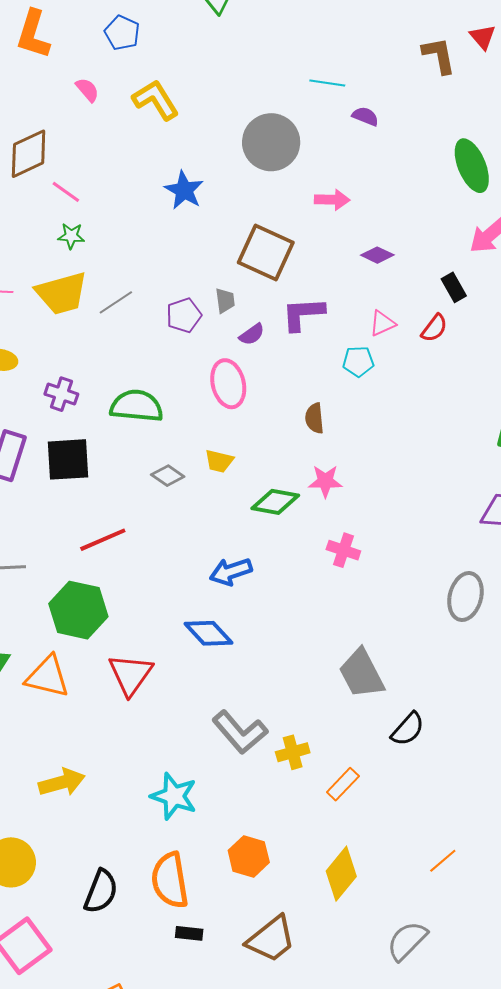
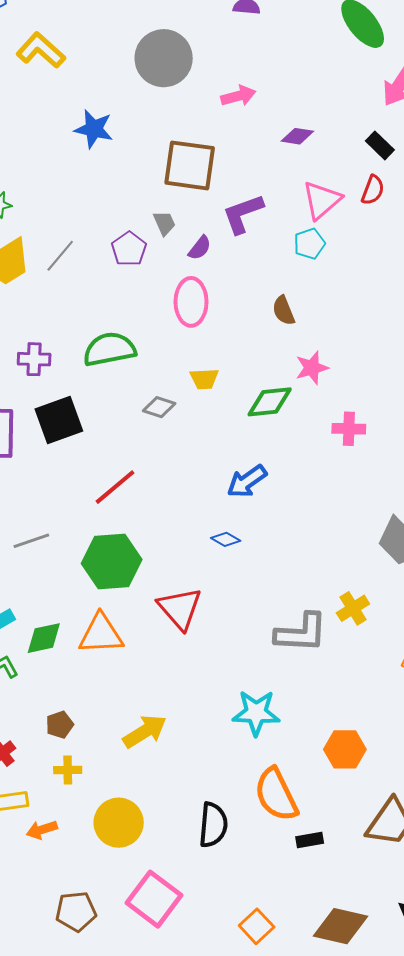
pink triangle: (382, 323) -> (322, 200), size x1.5
pink ellipse: (228, 384) -> (191, 302), turned 30
blue diamond: (208, 633) -> (226, 539), moved, size x0.6
gray L-shape: (240, 732) -> (301, 633), turned -30
yellow cross: (293, 752) -> (353, 608), moved

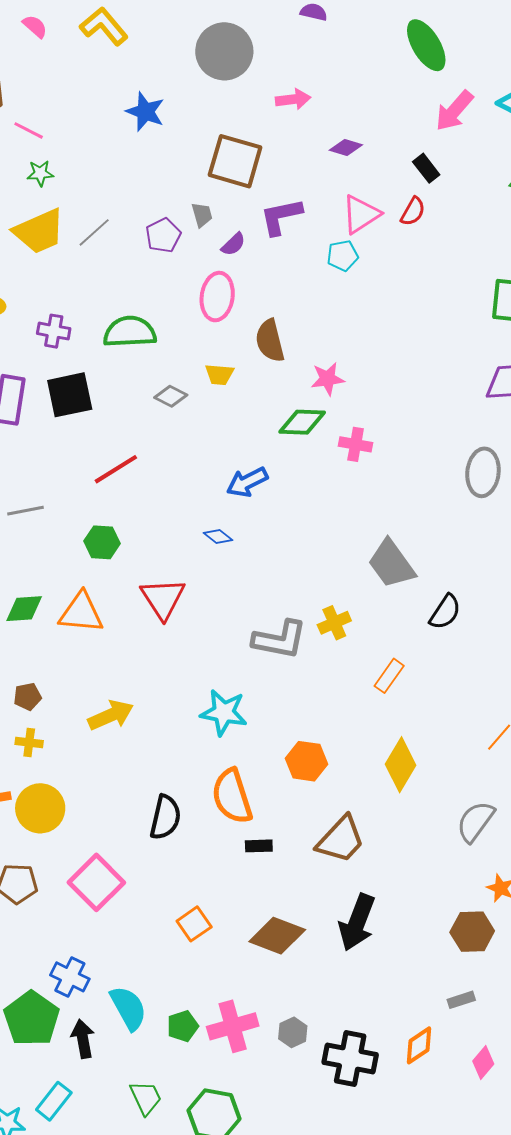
brown semicircle: (284, 311) -> (270, 341), moved, size x1.4
green diamond: (270, 402) -> (302, 422), moved
green hexagon: (112, 562) -> (102, 542), size x0.6
yellow circle: (119, 823) -> (40, 808), moved

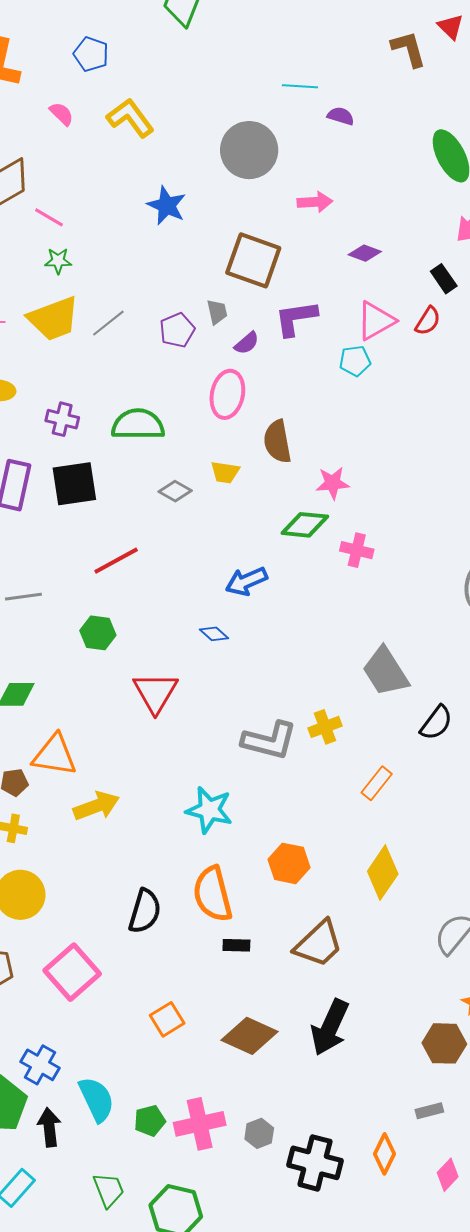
orange triangle: (81, 613) -> (55, 755), moved
orange diamond: (419, 1045) -> (384, 1154), turned -33

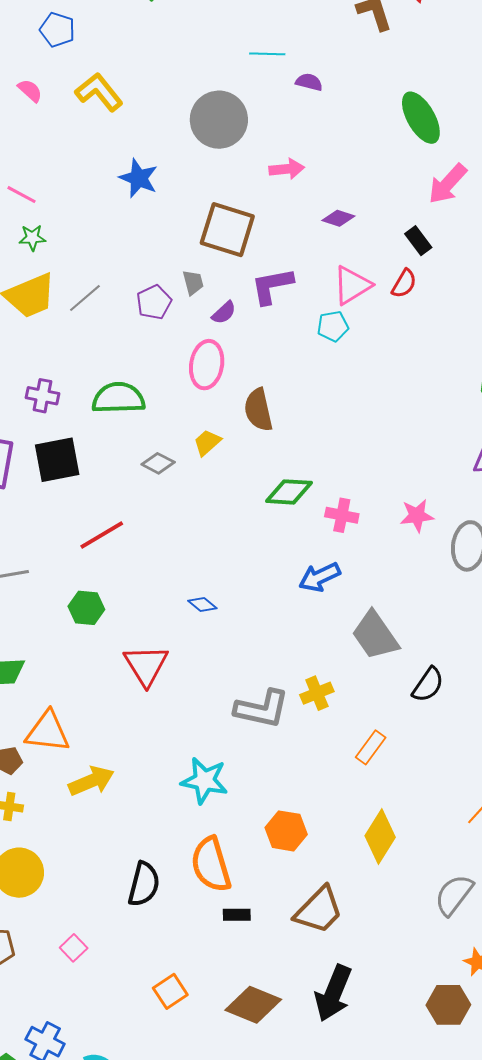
yellow trapezoid: (225, 472) -> (207, 443), turned 132
pink star: (333, 483) -> (417, 516), moved
blue arrow: (246, 581) -> (320, 577), moved
pink square: (72, 972) -> (74, 948), size x0.5

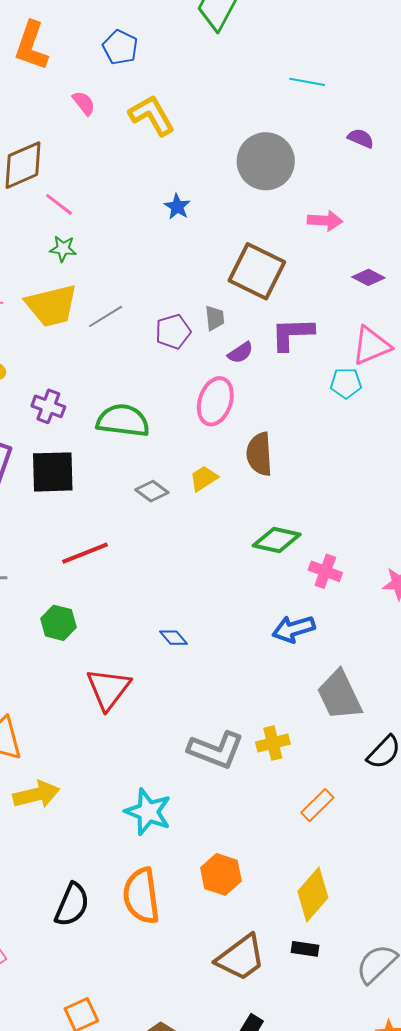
cyan line: (267, 54) -> (307, 82), moved
blue star: (139, 178) -> (177, 207), size x0.7
black rectangle: (237, 915) -> (305, 949), moved

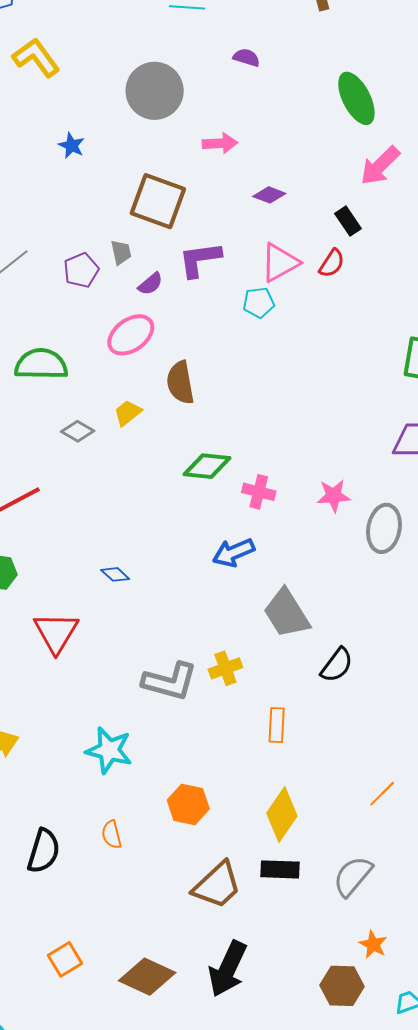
pink ellipse: (215, 401) -> (131, 335), turned 42
orange rectangle: (317, 805) -> (277, 725), turned -36
orange semicircle: (141, 896) -> (112, 835), size x0.5
black rectangle: (305, 949) -> (280, 869), size x1.4

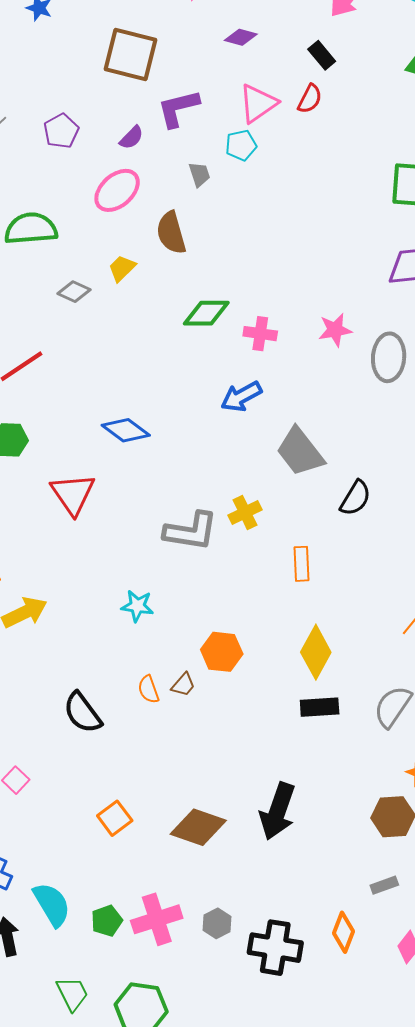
gray trapezoid: (121, 252) -> (199, 174), moved
blue diamond: (115, 574) -> (126, 430), size x1.6
cyan star: (109, 750) -> (137, 606), size x0.7
black semicircle: (44, 851) -> (83, 713), turned 132
brown trapezoid: (217, 885) -> (183, 685), moved, size x0.5

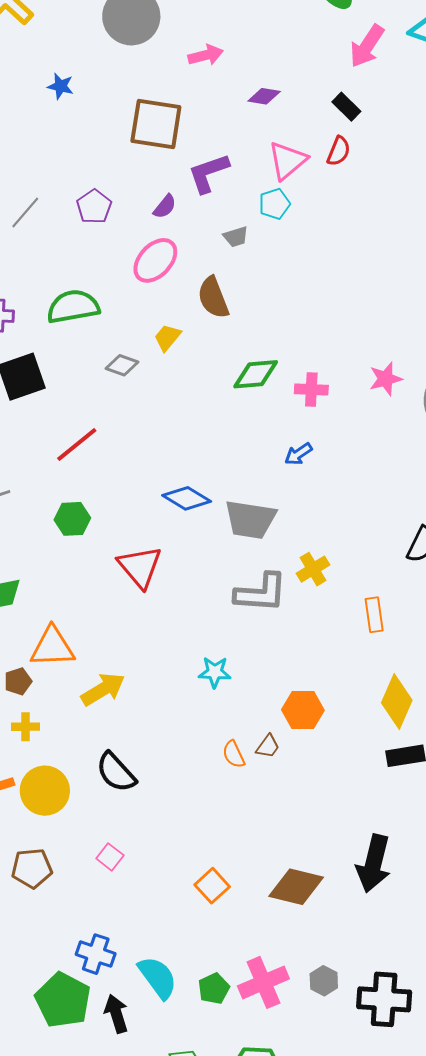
gray trapezoid: (199, 174) -> (236, 237), turned 96
blue arrow: (241, 397) -> (298, 454), size x0.7
gray trapezoid: (300, 452) -> (250, 520), moved, turned -38
black semicircle: (83, 713) -> (116, 772), moved

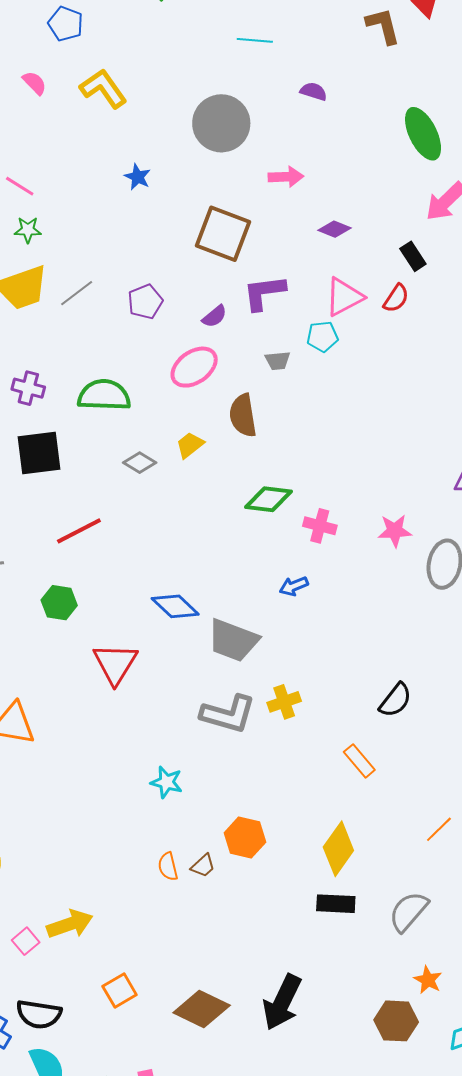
orange rectangle: (374, 615) -> (359, 761), moved, turned -44
yellow arrow: (103, 689) -> (70, 924), moved
black semicircle: (116, 772) -> (39, 1014), moved, turned -51

